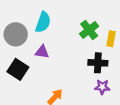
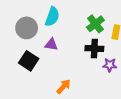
black cross: (98, 63) -> (94, 49), moved
purple star: (102, 87) -> (110, 65), moved

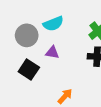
cyan semicircle: (52, 17) -> (53, 24), turned 48

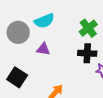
black square: (29, 69) -> (17, 77), moved

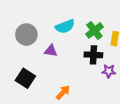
cyan semicircle: (44, 21) -> (65, 26), moved

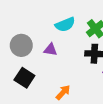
gray circle: (26, 35) -> (21, 45), moved

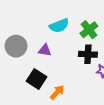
black square: (24, 78) -> (37, 79), moved

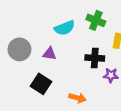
green cross: (89, 30) -> (96, 20), moved, turned -30
orange arrow: (57, 92) -> (78, 98), moved, turned 63

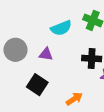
orange arrow: (78, 98) -> (74, 99), turned -49

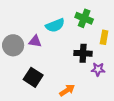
purple triangle: (46, 54) -> (35, 41), moved

